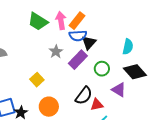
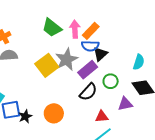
gray star: (56, 52) -> (67, 59), size x1.6
yellow square: (37, 80) -> (47, 65), moved, size x1.6
purple triangle: (119, 90) -> (125, 104), turned -49
black semicircle: (84, 96) -> (88, 92), moved

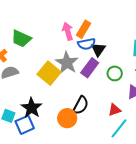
green trapezoid: (52, 28) -> (21, 39), moved
black semicircle: (88, 92) -> (81, 105), moved
black star: (25, 116) -> (31, 108), moved, size x1.5

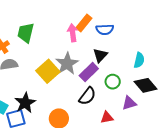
orange rectangle: (84, 29) -> (84, 23), moved
green trapezoid: (21, 39) -> (26, 33), turned 70
blue semicircle: (87, 44) -> (105, 29), moved
black semicircle: (81, 105) -> (87, 96), moved

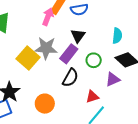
pink arrow: (73, 33) -> (48, 17), turned 36
gray star: (67, 64) -> (46, 48), turned -30

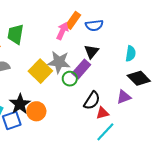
green circle: (94, 60) -> (70, 79), moved
black semicircle: (70, 78) -> (92, 101), moved
orange circle: (45, 104) -> (36, 111), moved

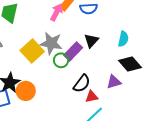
black triangle: (91, 51) -> (91, 41), moved

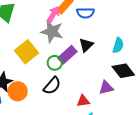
gray star: (51, 43) -> (52, 32), moved
black semicircle: (82, 84) -> (52, 86), moved

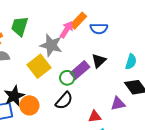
gray star: (52, 32) -> (51, 45), moved

